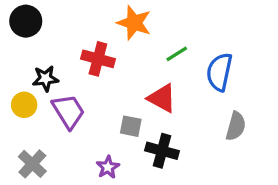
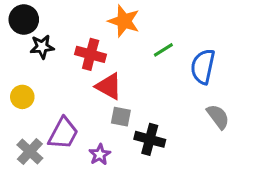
black star: (45, 79) -> (42, 47), moved
red triangle: (162, 98) -> (109, 86), moved
purple trapezoid: (68, 111) -> (63, 133), moved, turned 60
gray semicircle: (236, 126) -> (218, 117), turned -52

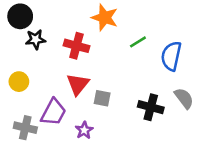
red triangle: (109, 86) -> (78, 84), moved, turned 40
black cross: (150, 139) -> (151, 107), moved
gray cross: (30, 152) -> (25, 128), turned -30

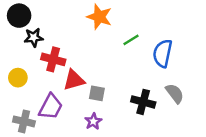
red cross: (76, 46) -> (53, 59), moved
red triangle: (78, 84) -> (74, 80), turned 35
purple star: (84, 130) -> (93, 121), moved

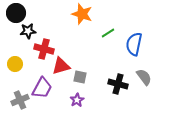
gray cross: (24, 121) -> (20, 100), turned -36

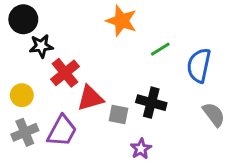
red cross: (44, 49) -> (65, 73), turned 36
black cross: (118, 84) -> (151, 103), moved
gray cross: (20, 100) -> (25, 132), moved
purple star: (77, 100) -> (141, 149), moved

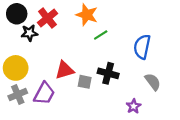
green line: (160, 49) -> (101, 35), moved
red cross: (65, 73) -> (47, 18), moved
yellow circle: (22, 95) -> (16, 68), size x1.5
purple star: (141, 149) -> (134, 106), moved

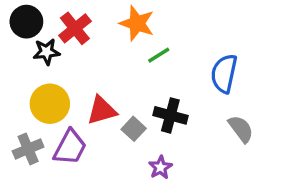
yellow circle: (16, 68) -> (50, 104), moved
gray square: (85, 82) -> (134, 129), turned 32
purple star: (134, 106) -> (160, 167), moved

